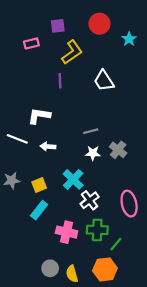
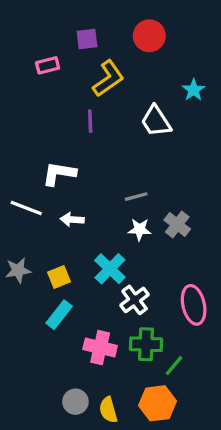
cyan star: (129, 39) -> (194, 90), moved

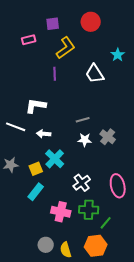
cyan cross: (110, 269) -> (55, 159), moved

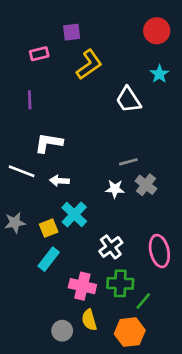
red circle: (91, 22) -> (157, 31), moved
purple line: (55, 74) -> (30, 100), moved
gray line: (83, 120) -> (128, 162), moved
yellow semicircle: (66, 250) -> (89, 320), moved

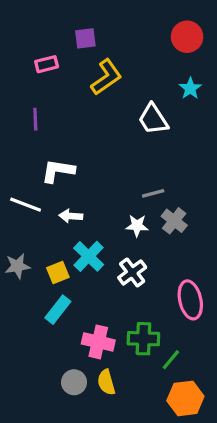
white cross: (111, 247) -> (132, 272), moved
gray circle: (62, 331) -> (74, 382), moved
orange hexagon: (130, 332) -> (185, 398), moved

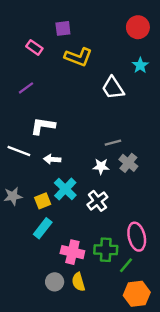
pink rectangle: (47, 64) -> (34, 47), turned 49
yellow L-shape: (106, 77) -> (78, 57), turned 56
purple line: (35, 119) -> (26, 88), turned 56
pink ellipse: (190, 300) -> (137, 237), moved

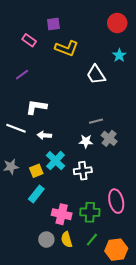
white cross: (97, 201) -> (83, 171), turned 30
green line: (126, 265) -> (92, 240), moved

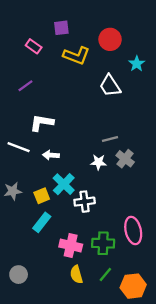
red circle: (117, 23) -> (110, 39), moved
white cross: (83, 171) -> (85, 202), moved
gray circle: (46, 240) -> (19, 275), moved

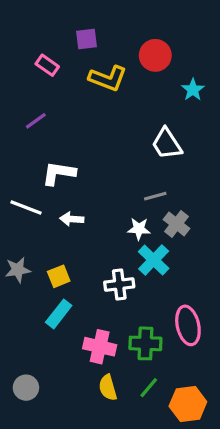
white trapezoid: (110, 86) -> (167, 144), moved
cyan cross: (64, 184) -> (154, 260), moved

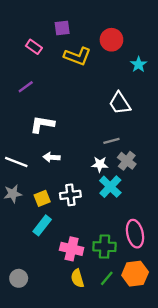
white line: (26, 208) -> (16, 162), moved
white cross: (119, 284) -> (70, 195), moved
orange hexagon: (188, 404) -> (135, 274), moved

